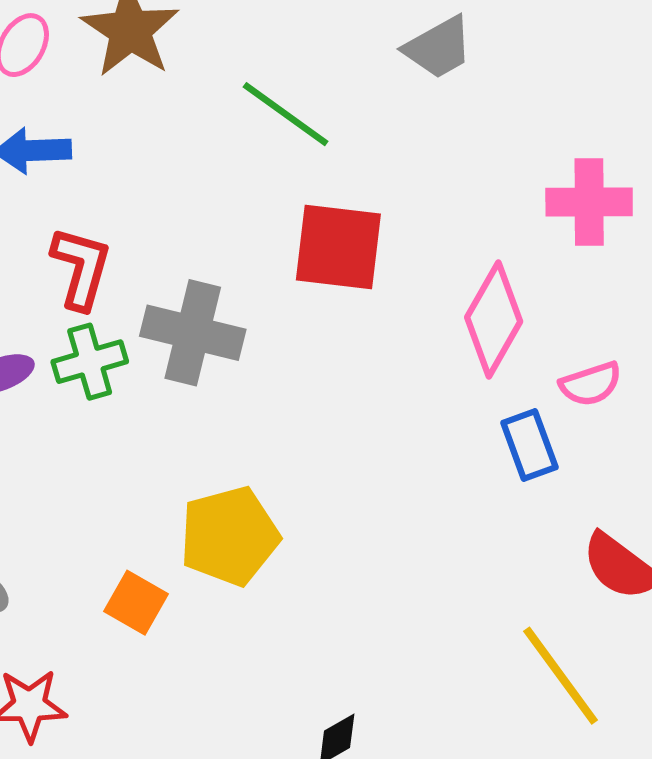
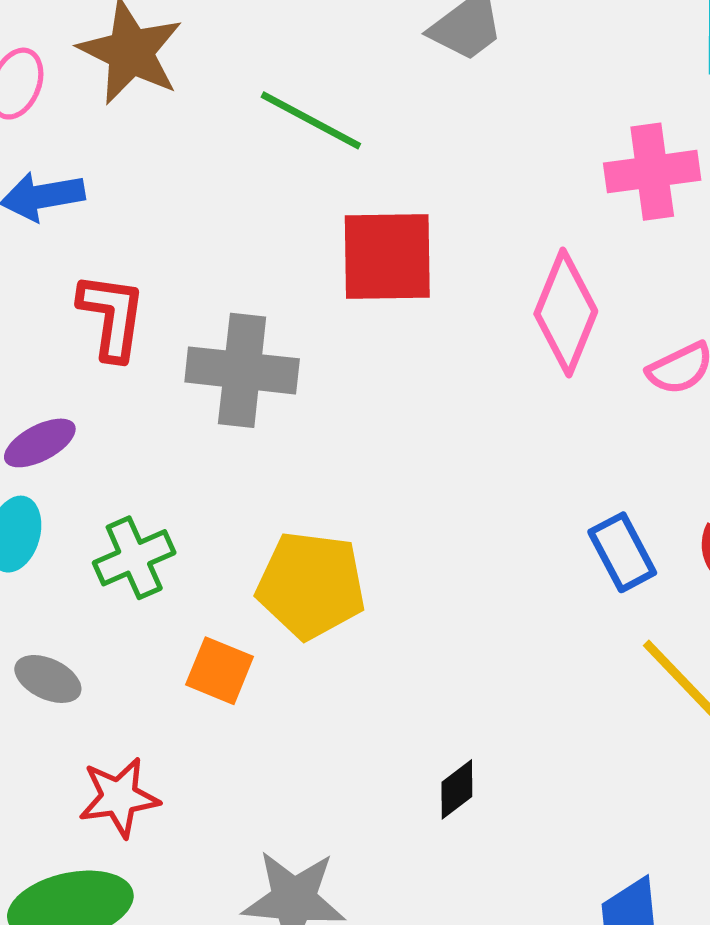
green cross: (90, 362) -> (134, 558), moved
blue rectangle: (529, 445) -> (622, 552), moved
yellow pentagon: (229, 536) -> (311, 585), turned 30

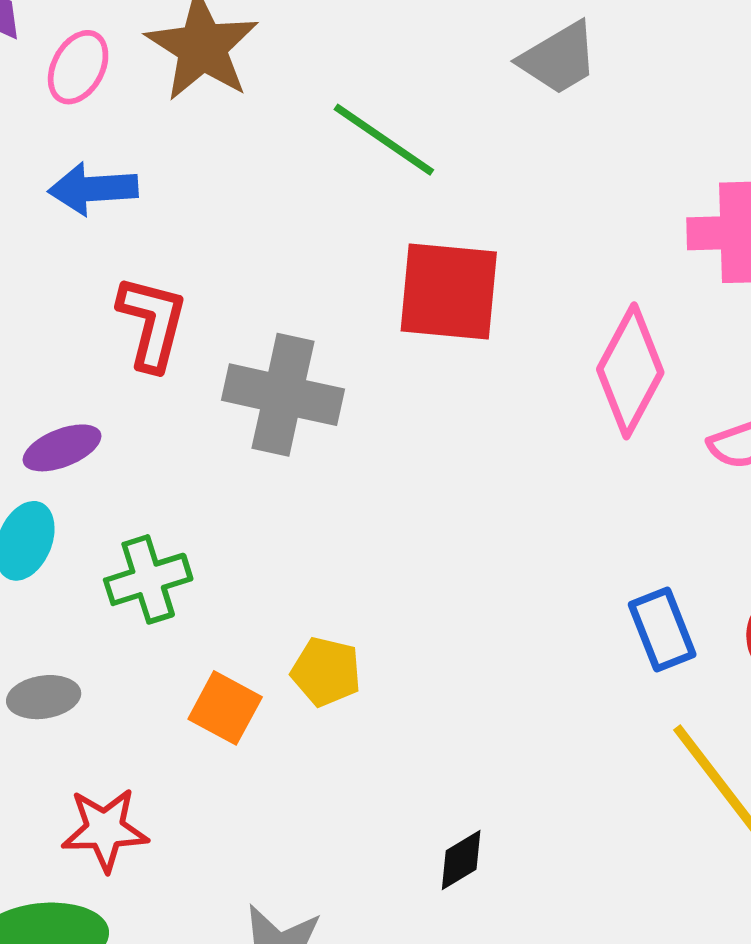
yellow pentagon: (311, 585) -> (326, 672), moved, size x0.6
gray ellipse: (48, 679) -> (44, 697), turned -40

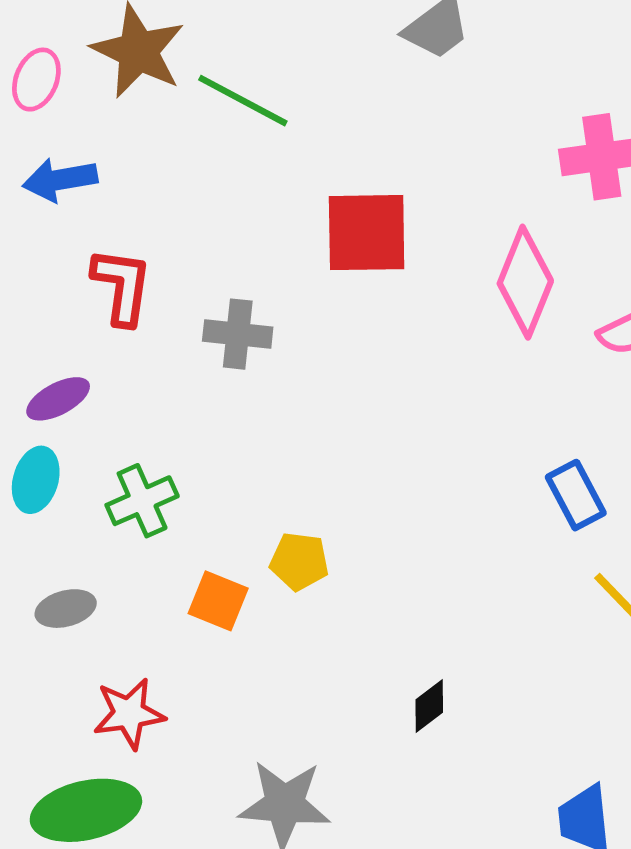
green line: (384, 140) -> (243, 101), moved
gray cross: (283, 395) -> (238, 334), size x0.7

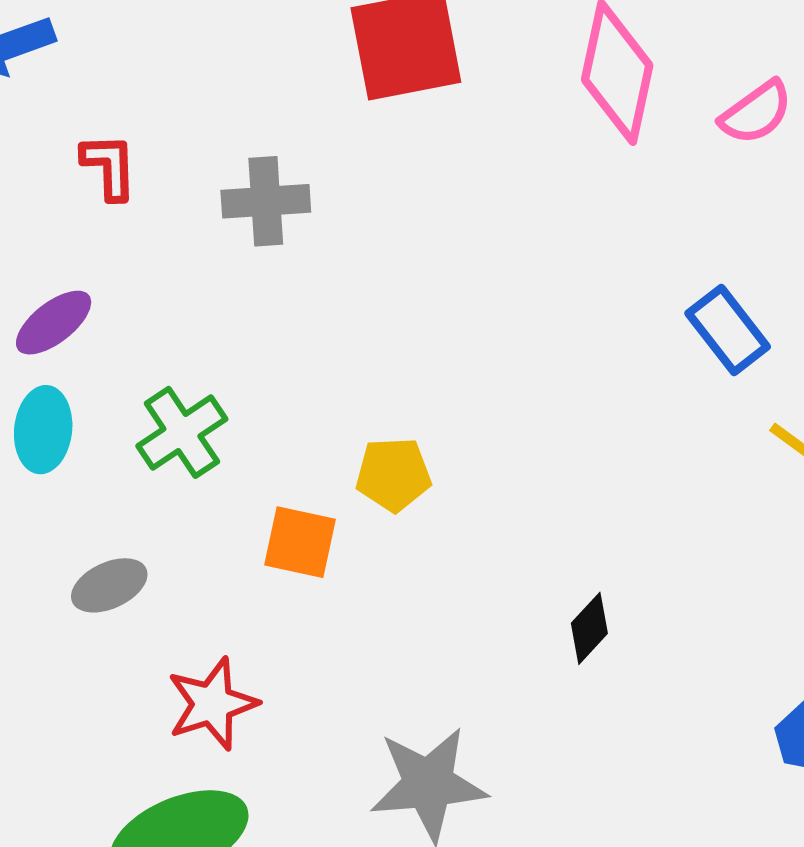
red L-shape: (122, 286) -> (109, 166), size x0.7

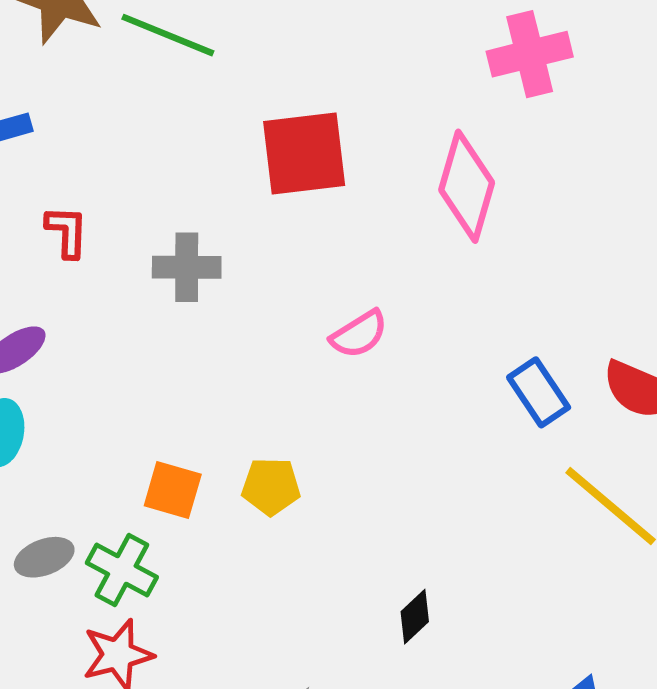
pink semicircle: (756, 112) -> (359, 334), moved
green cross: (182, 432) -> (122, 570), moved, turned -32
orange square: (300, 542) -> (173, 490), moved

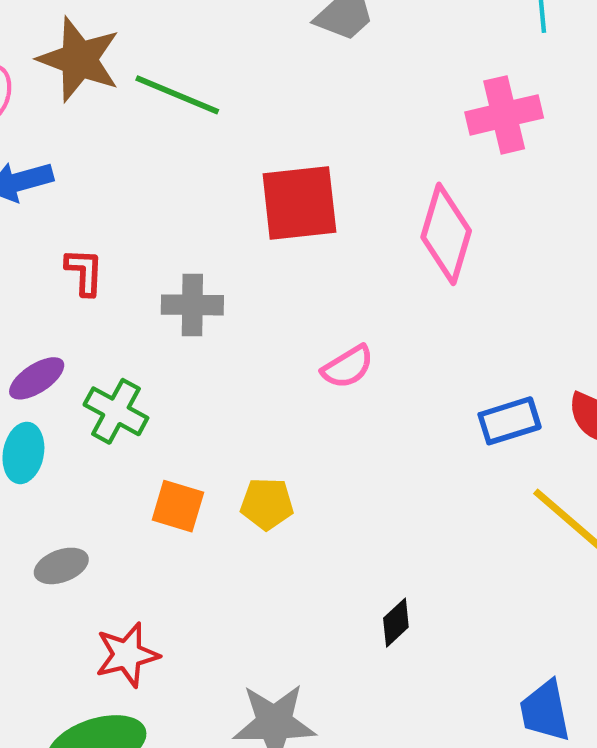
blue rectangle: (539, 392) -> (509, 421), turned -74
green cross: (122, 570) -> (116, 411), moved

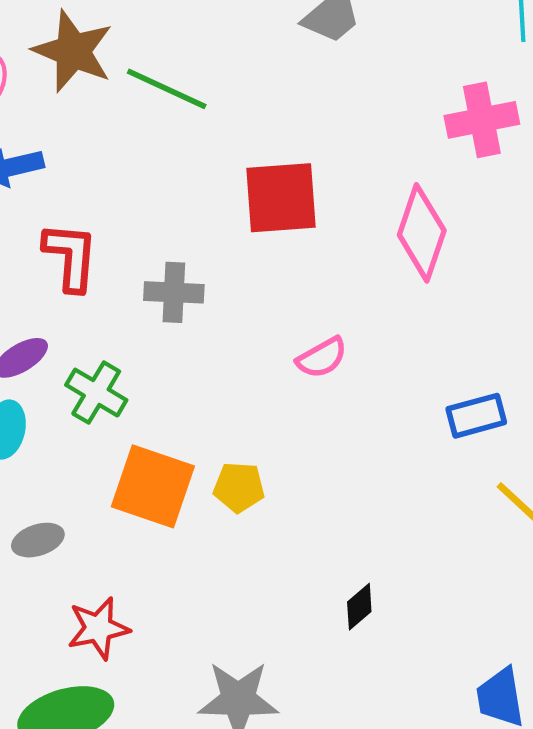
red L-shape: (84, 272) -> (71, 257), size x1.5
orange square: (178, 506) -> (153, 486), size x1.6

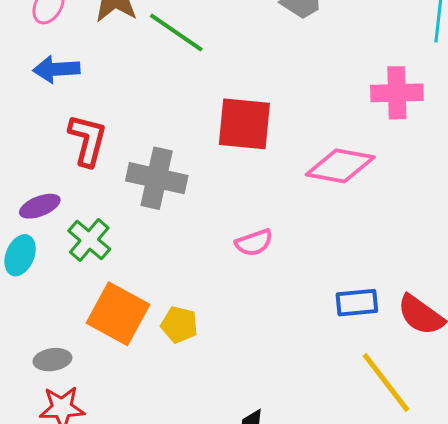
pink diamond: (422, 233) -> (340, 166), turned 72
gray cross: (174, 292) -> (157, 178), size x1.4
gray ellipse: (38, 540) -> (52, 360), moved

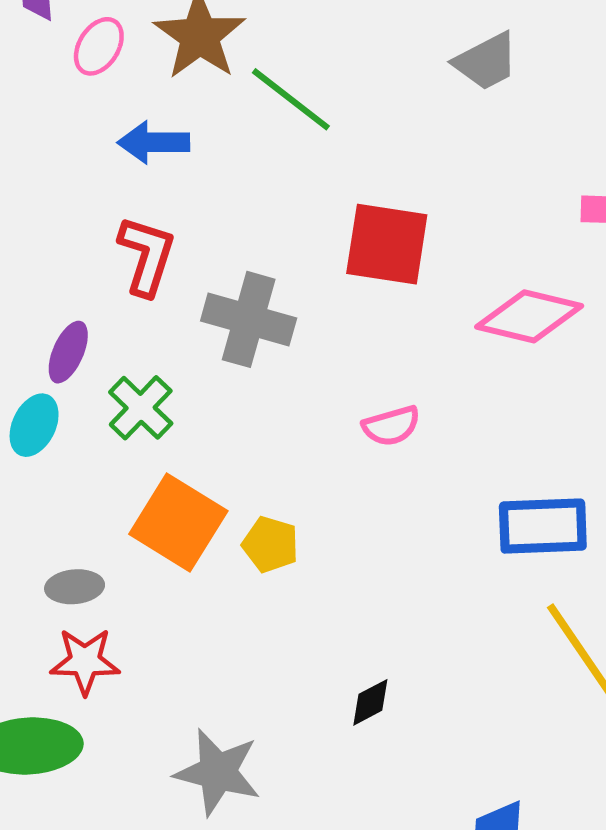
blue arrow: (56, 69) -> (154, 142), moved
purple ellipse: (40, 206) -> (68, 352), turned -48
blue rectangle: (357, 303) -> (543, 526), size x1.4

